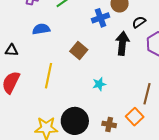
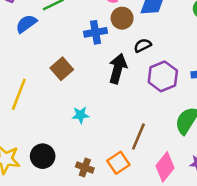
blue semicircle: (41, 29) -> (26, 24), moved, turned -36
black circle: (75, 121) -> (43, 156), size x0.7

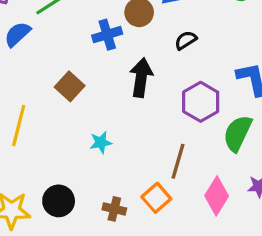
black semicircle: (143, 45) -> (186, 40), moved
purple hexagon: (163, 76) -> (201, 102), moved

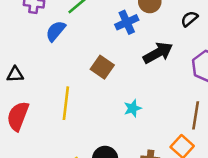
black arrow: (141, 78) -> (158, 53), turned 60

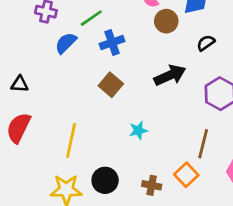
blue cross: (127, 22) -> (112, 43), moved
yellow line: (66, 103) -> (71, 140), moved

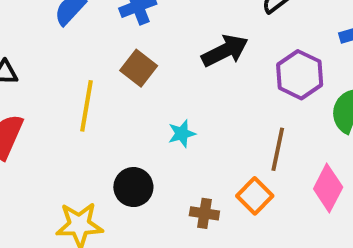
yellow line: (71, 140) -> (86, 106), moved
black circle: (105, 180) -> (133, 187), moved

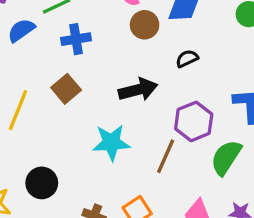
cyan star: (182, 134) -> (111, 143), moved, size x1.6
brown line: (278, 149) -> (166, 156), moved

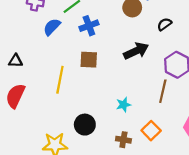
brown square: (66, 89) -> (89, 60), turned -36
cyan star: (111, 143) -> (124, 105), moved, size x0.6

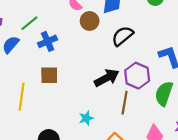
black semicircle: (164, 24) -> (123, 36), size x1.5
black arrow: (136, 51) -> (107, 78), moved

